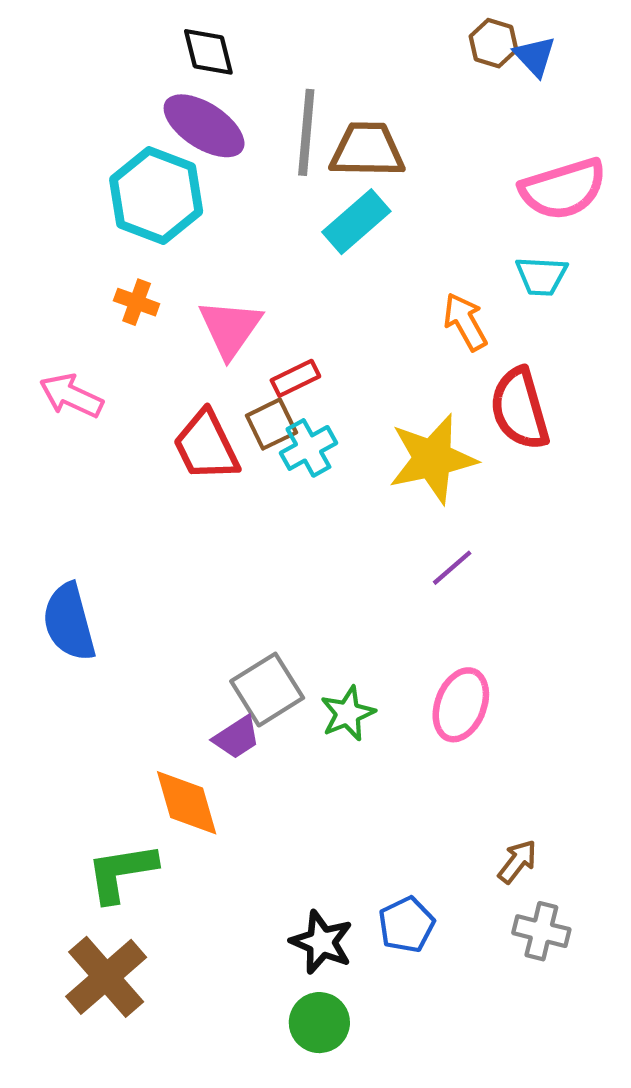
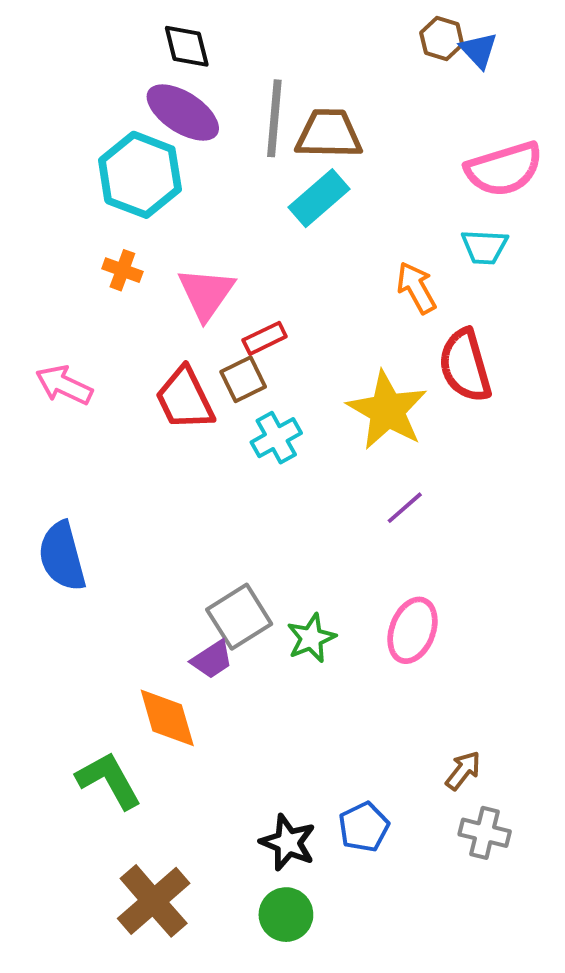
pink arrow: (71, 396) -> (64, 385), moved
cyan cross: (308, 448) -> (276, 438), moved
yellow star: (433, 459) -> (387, 410), turned -30
green L-shape: (121, 872) -> (109, 780), turned 70
brown cross: (106, 977) -> (154, 901), moved

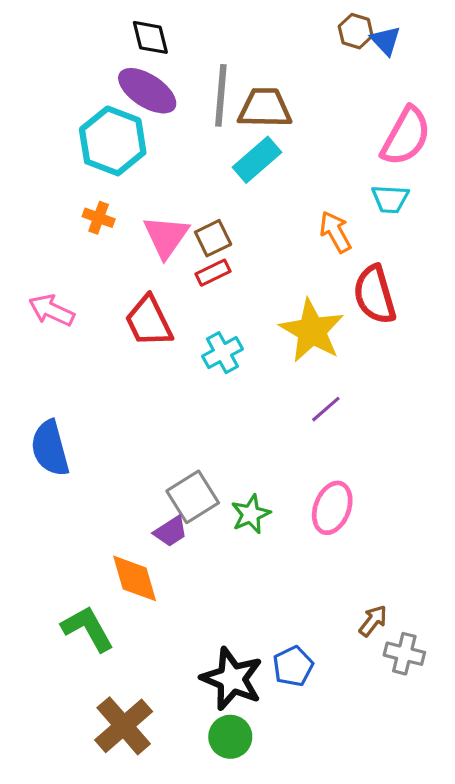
pink semicircle: (504, 169) -> (406, 136), turned -44
brown square: (243, 379) -> (213, 238), moved
gray cross: (485, 833) -> (404, 654), moved
black star: (288, 843) -> (232, 679), size x1.4

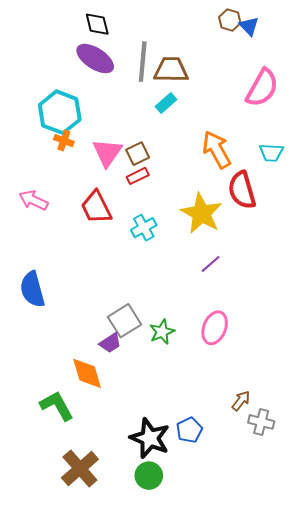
cyan hexagon: (113, 141) -> (60, 112), moved
cyan rectangle: (257, 160) -> (166, 103), size x0.7
cyan trapezoid: (390, 199) -> (271, 153), moved
orange arrow: (335, 232) -> (217, 150), size x1.4

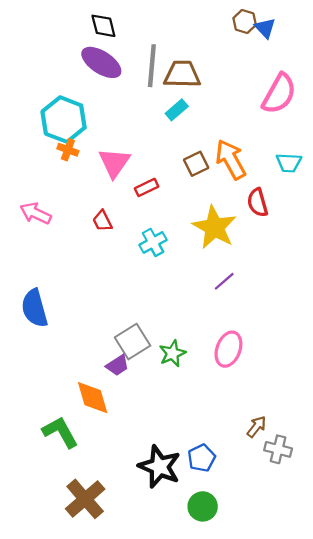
brown square: (138, 154) -> (196, 164), moved
red semicircle: (242, 190) -> (258, 203), size x0.7
red trapezoid: (96, 207) -> (102, 221), size x0.6
green circle: (149, 476) -> (203, 506), moved

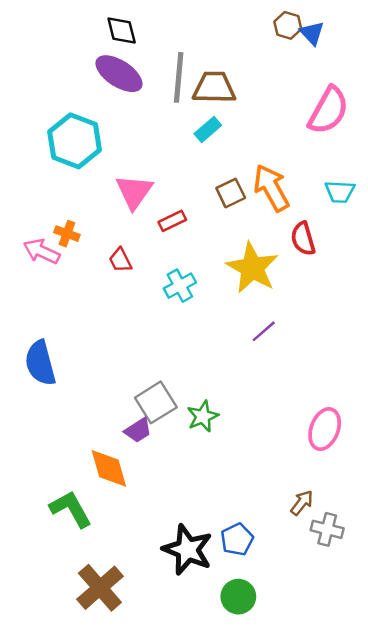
orange cross: (68, 150) -> (67, 234), moved
pink ellipse: (228, 349) -> (325, 429), moved

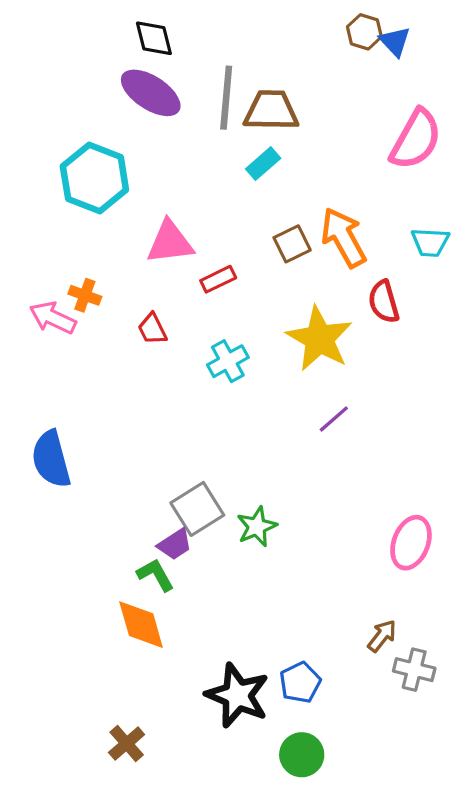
pink triangle: (134, 192) -> (170, 242), turned 48
orange diamond: (109, 468) -> (141, 625), moved
green L-shape: (71, 509) -> (156, 575), moved, size x0.7
brown cross: (100, 588) -> (127, 743), size x0.6

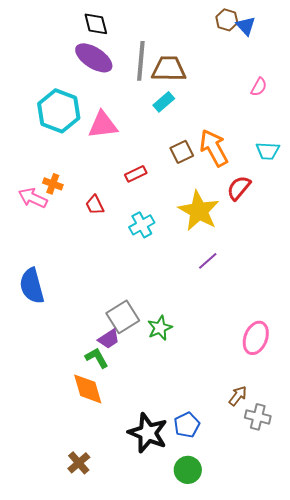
pink semicircle: (416, 139) -> (259, 87), size x0.5
pink triangle: (170, 242) -> (103, 125), moved
red semicircle: (384, 302) -> (239, 188), turned 56

